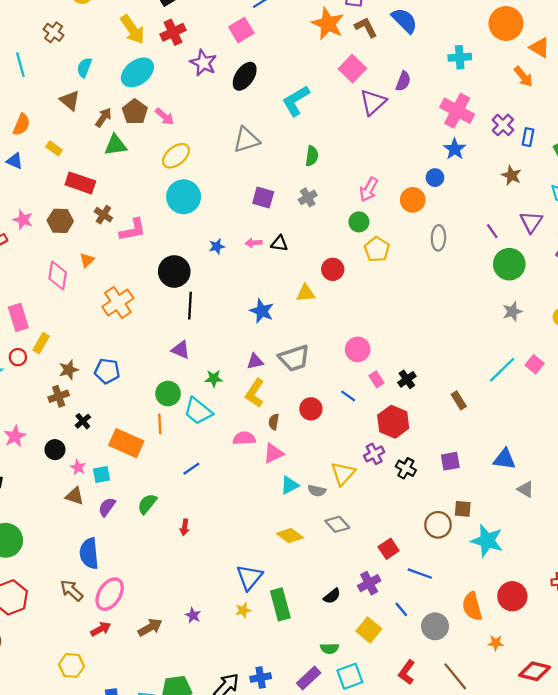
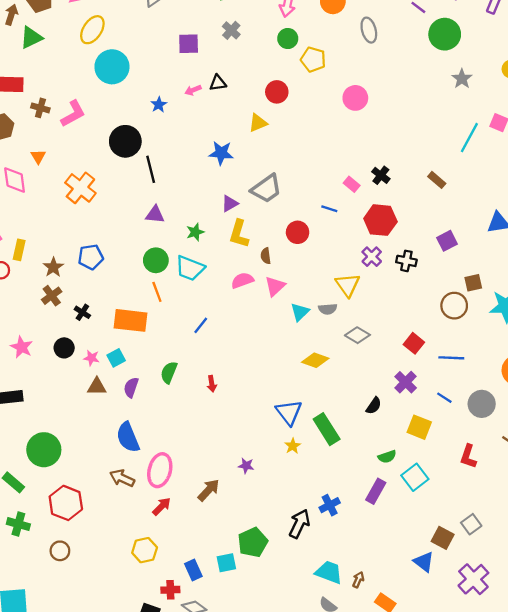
pink circle: (358, 349) -> (355, 98), moved

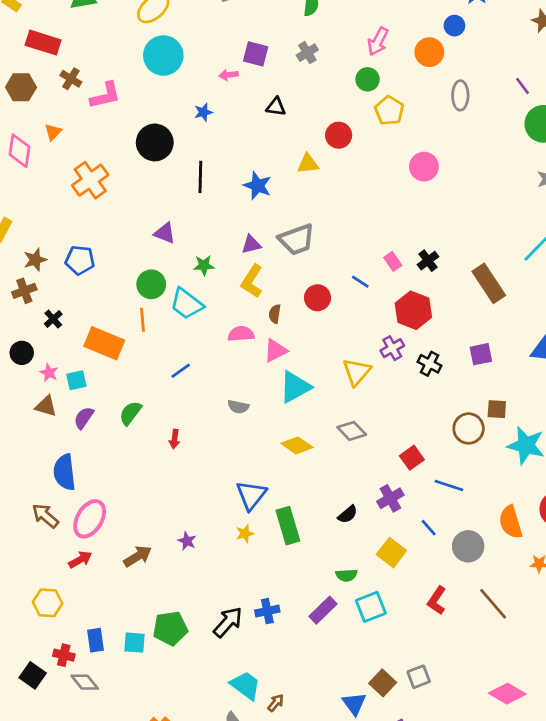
pink arrow: (193, 90) -> (229, 75), moved
black line: (151, 169) -> (200, 177), moved
brown rectangle: (437, 180) -> (489, 283), size x1.8
gray semicircle: (328, 309) -> (238, 407), moved
cyan triangle: (300, 312) -> (295, 387), size x1.5

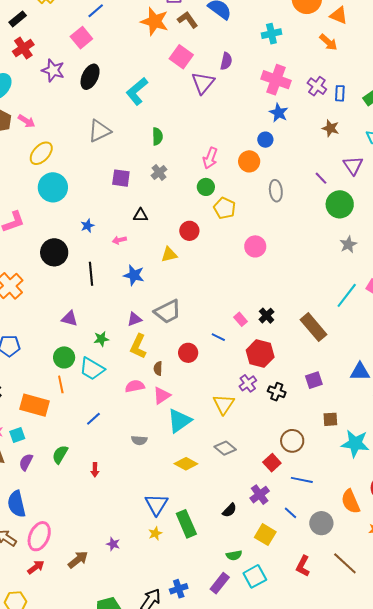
pink arrow: (229, 75) -> (119, 240), moved
brown circle: (469, 428) -> (292, 441), moved

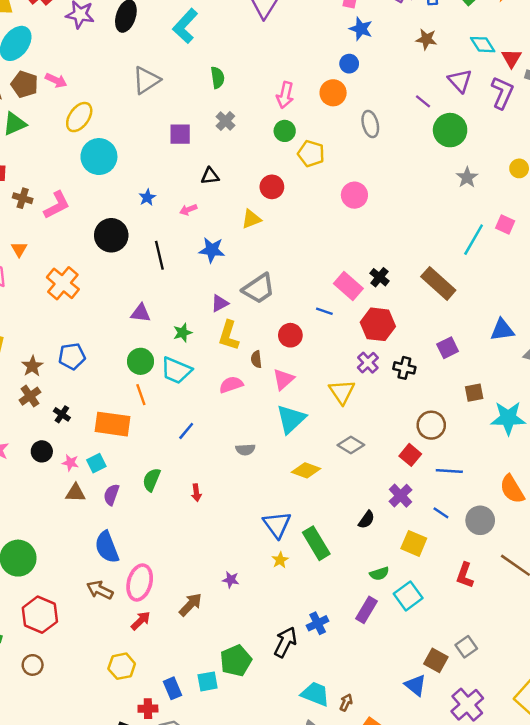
pink rectangle: (240, 319) -> (348, 286), size x1.6
pink triangle: (162, 396) -> (284, 379), moved

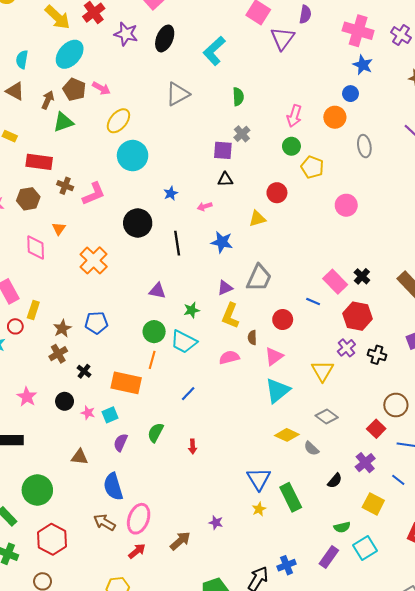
purple square: (180, 134) -> (223, 150), moved
gray trapezoid: (259, 289) -> (259, 278), turned -36
orange line: (141, 395) -> (152, 360), turned 30
gray semicircle: (245, 450) -> (311, 448), moved, turned 42
brown triangle: (75, 493) -> (80, 457), moved

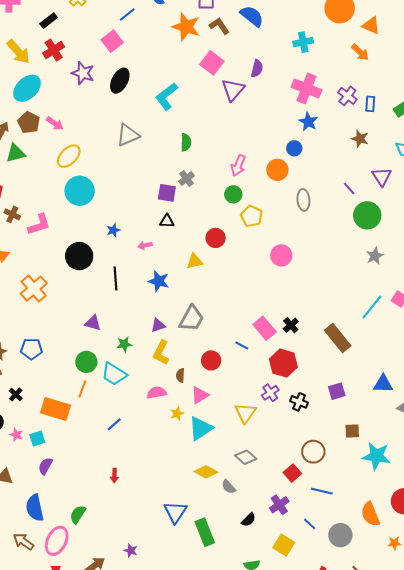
green semicircle: (156, 433) -> (78, 514), moved
yellow star: (259, 509) -> (177, 413), moved

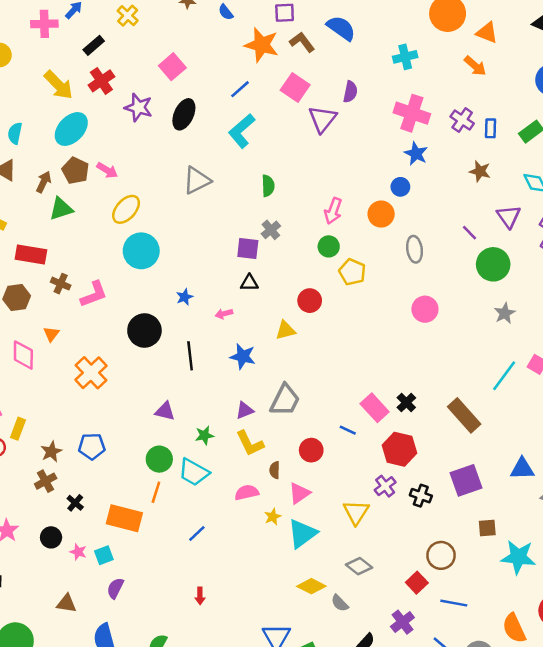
blue line: (127, 15) -> (240, 89), moved
pink circle: (281, 255) -> (425, 309), moved
yellow L-shape: (161, 353) -> (250, 443), turned -50
purple square: (337, 391) -> (466, 480), size x1.5

